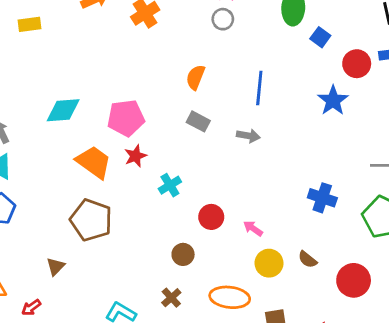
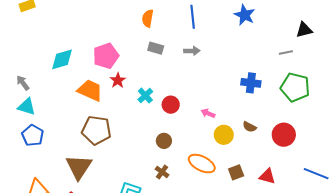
red circle: (211, 217) -> (171, 105), moved
brown triangle: (56, 266) -> (79, 167), size x2.0
orange ellipse: (230, 297) -> (202, 164), turned 32

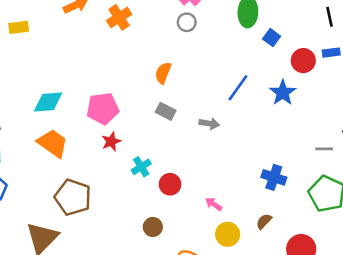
blue line: (193, 17) -> (238, 88), moved, turned 30
orange trapezoid: (90, 90) -> (53, 143), moved
brown semicircle: (249, 127) -> (264, 221), moved, turned 96

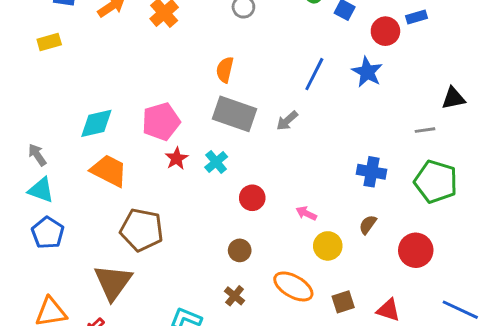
gray rectangle: (166, 111) -> (234, 114), size x1.8
gray arrow: (209, 124) -> (287, 121), turned 138
cyan cross: (141, 167) -> (216, 162), moved

